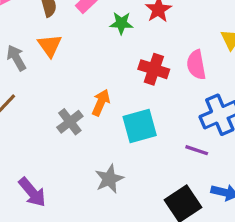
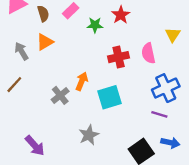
orange triangle: (50, 46) -> (45, 42), turned 36
red cross: (154, 69) -> (119, 57), turned -30
purple line: (197, 150) -> (159, 114), moved

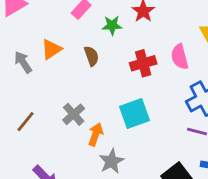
brown semicircle: (43, 14) -> (91, 56), moved
orange arrow: (82, 81) -> (96, 134), moved
brown line: (14, 85) -> (25, 122), moved

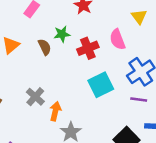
green star: (112, 25) -> (62, 34), moved
cyan square: (134, 113) -> (101, 85), moved

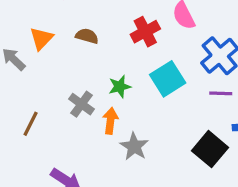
green star: (62, 34) -> (120, 87), moved
brown semicircle: (45, 47) -> (87, 36), turned -42

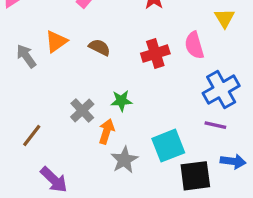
cyan square: (168, 79) -> (168, 146), moved
brown line: (31, 124) -> (32, 136), moved
black square: (210, 149) -> (195, 176), turned 32

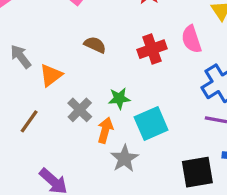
orange triangle: (56, 41) -> (51, 75), moved
brown line: (32, 136) -> (29, 121), moved
cyan square: (168, 146) -> (151, 123), moved

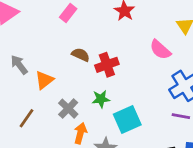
pink semicircle: (191, 39) -> (160, 50), turned -30
red cross: (152, 49) -> (107, 65), moved
orange arrow: (105, 130) -> (80, 133), moved

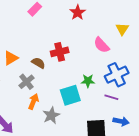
brown semicircle: (81, 55) -> (38, 63), moved
green star: (101, 99) -> (88, 81), moved

